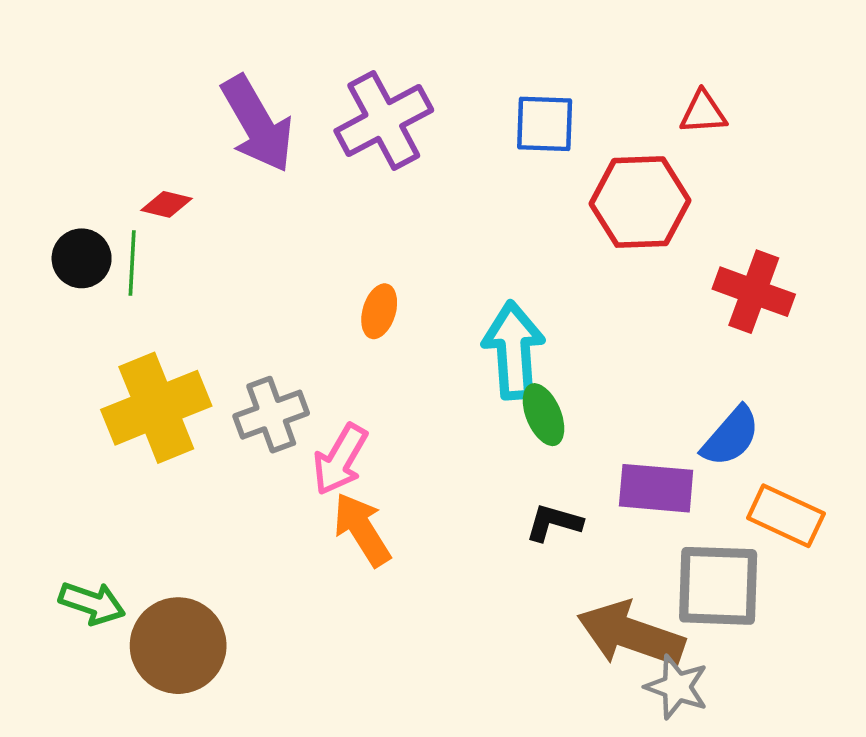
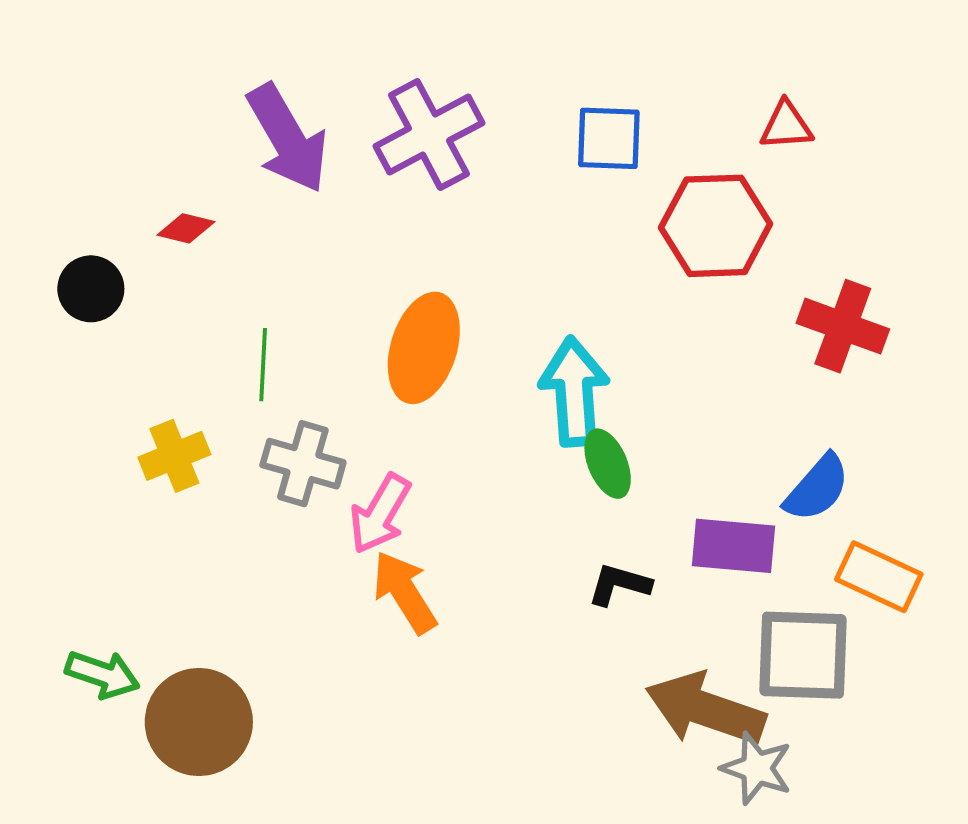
green line: (132, 263) -> (263, 365), moved
orange ellipse: (379, 311) -> (424, 348), size x1.8
yellow cross: (156, 408) -> (174, 456), size x0.6
gray cross: (271, 415) -> (303, 464), turned 36

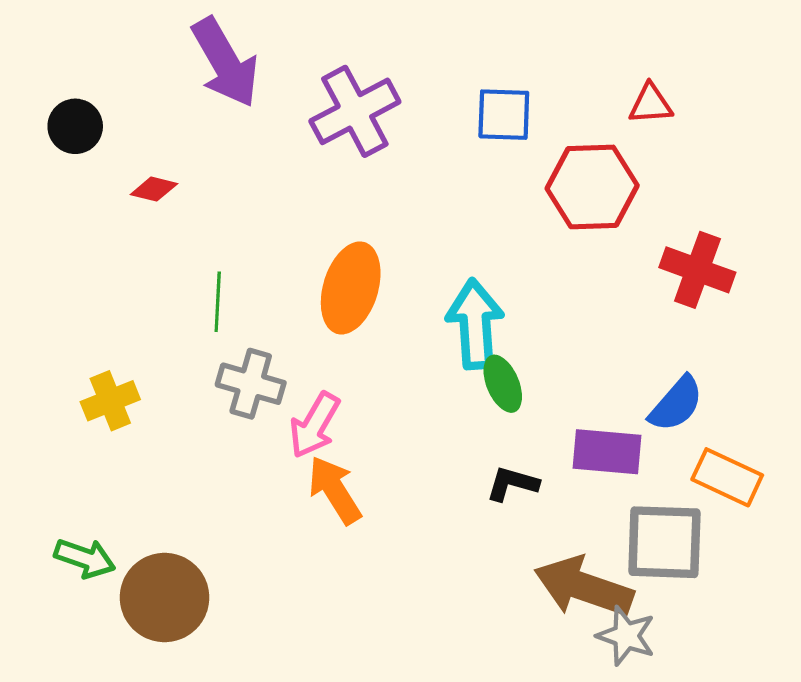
purple arrow: (288, 138) -> (225, 62), moved
black circle: (91, 289) -> (75, 126), moved
yellow cross: (174, 456) -> (110, 401), moved

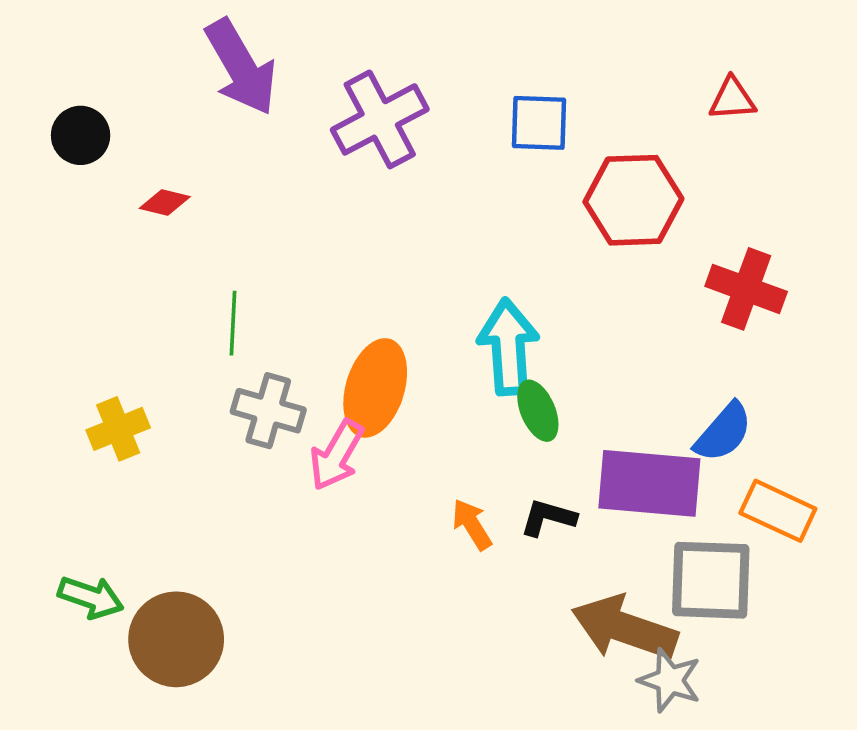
red triangle: (651, 104) -> (732, 99), moved
orange ellipse: (351, 288) -> (375, 388), moved
purple rectangle: (607, 452) -> (649, 483), size x1.4
orange arrow: (335, 490) -> (472, 524), moved, size x0.7

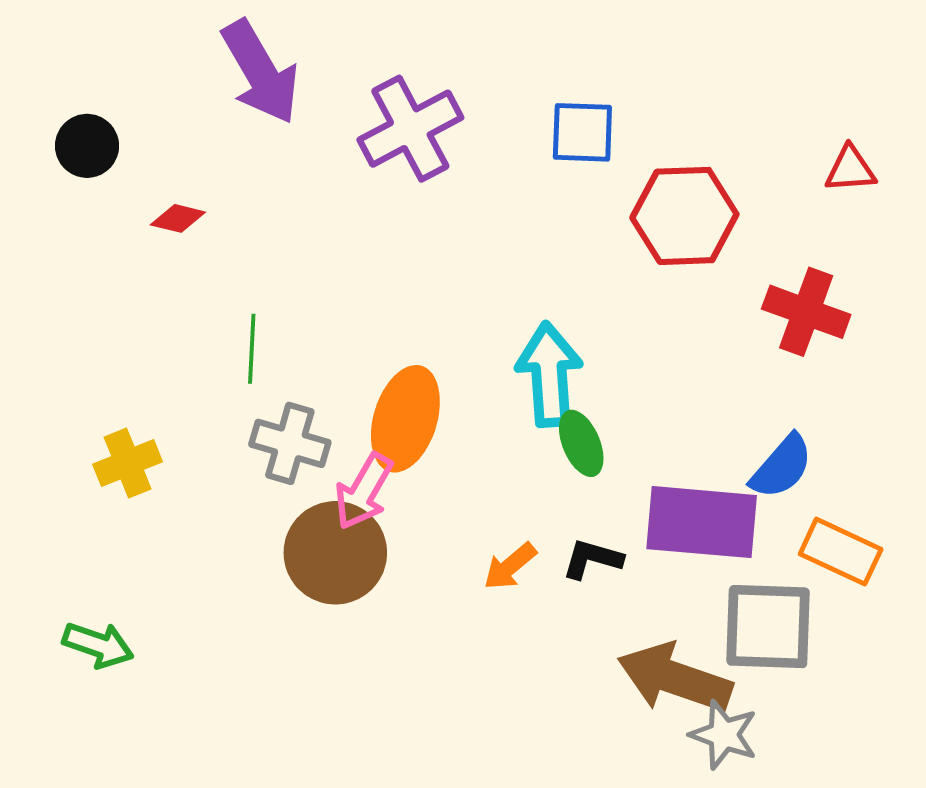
red triangle: (732, 99) -> (850, 169), moved
orange arrow: (472, 524) -> (510, 566), turned -98
brown circle: (176, 639) -> (335, 553), moved

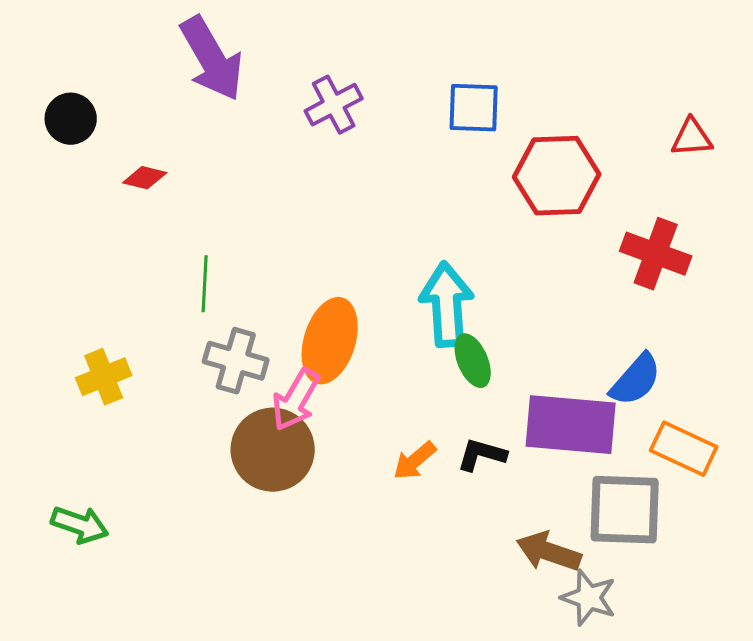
purple cross: (410, 129) -> (334, 105), size x0.7
brown arrow: (675, 678) -> (549, 552), size x0.7

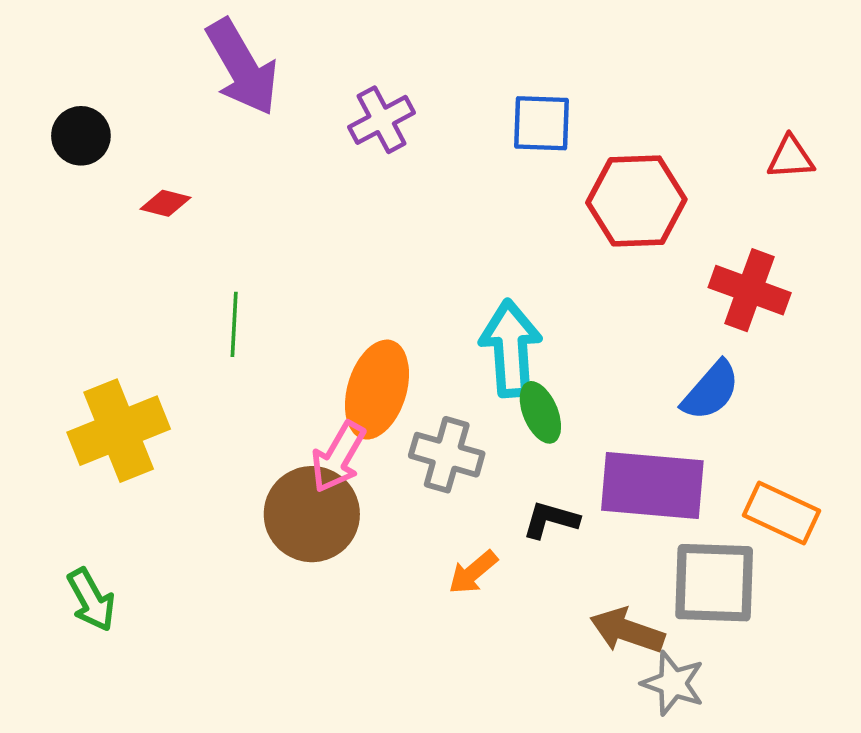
gray cross: (236, 361) -> (447, 455), moved
yellow cross: (104, 377) -> (119, 431), size x1.6
blue semicircle: (636, 380) -> (711, 391), moved
orange arrow: (415, 461) -> (473, 572), moved
green arrow: (80, 525) -> (91, 600), turned 42

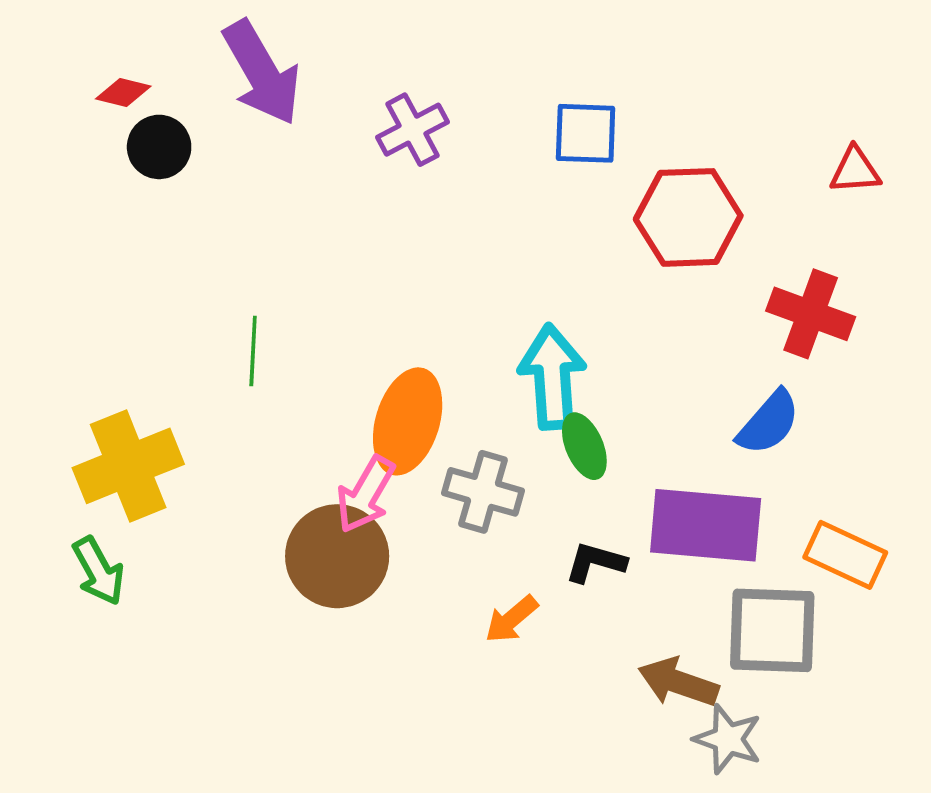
black circle: (81, 136) -> (159, 147), moved
red diamond: (166, 203) -> (123, 93), moved
green arrow: (91, 600) -> (99, 571), moved

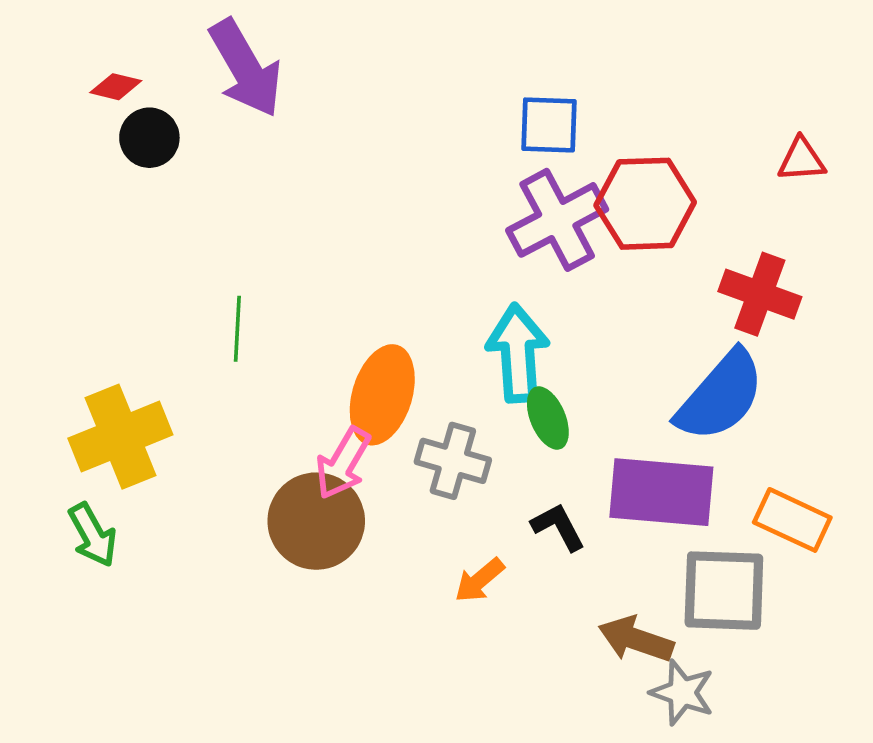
purple cross: (413, 130) -> (557, 220), moved, size x1.5
blue semicircle: (769, 423) -> (720, 396), size x1.5
black L-shape: (595, 562) -> (558, 527), turned 46

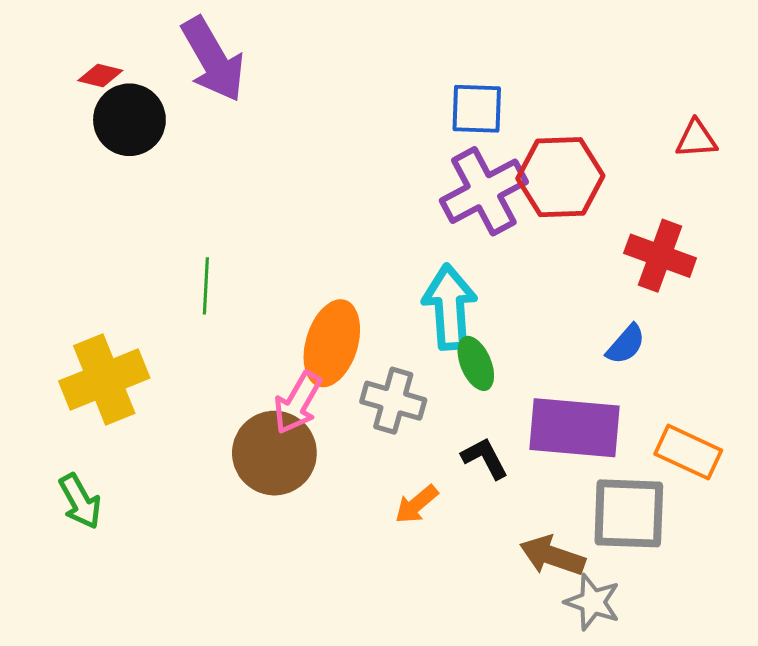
black circle: (149, 138) -> (129, 120), size x1.4
blue semicircle: (720, 396) -> (626, 344), size x0.5
green arrow: (93, 535) -> (80, 501), moved

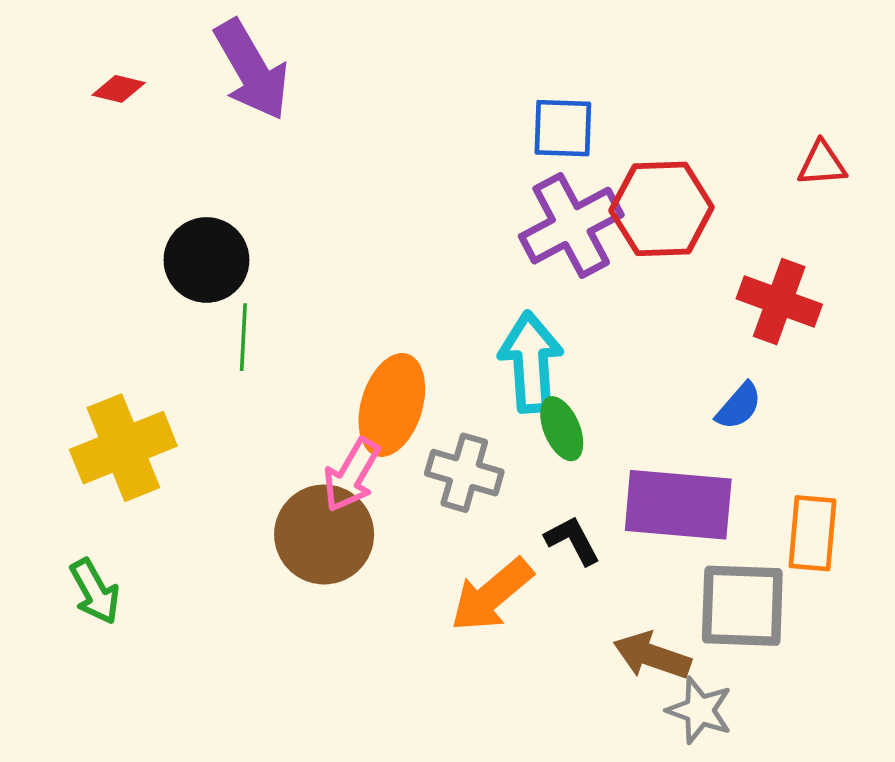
black circle: (129, 120) -> (206, 260), moved
orange rectangle: (688, 452) -> (812, 533), turned 70
orange arrow: (416, 504) -> (492, 595), size x1.6

